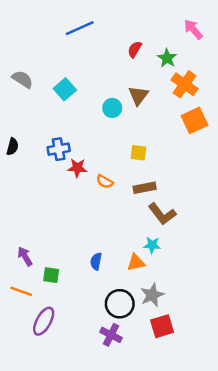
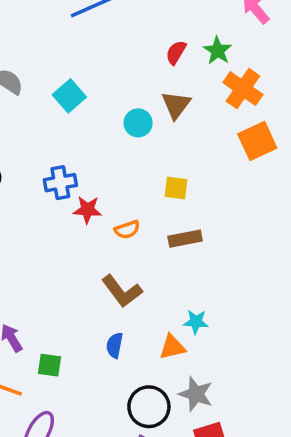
red semicircle: (135, 49) -> (176, 52), moved
orange semicircle: (105, 182) -> (127, 230), turned -49
brown L-shape: (162, 214) -> (122, 291), moved
gray star: (152, 295) -> (196, 394), turned -30

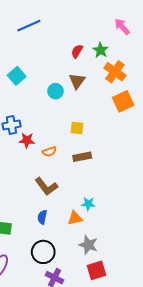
black circle: (149, 407) -> (43, 252), moved

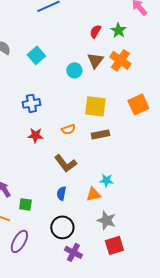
orange cross: (115, 72) -> (120, 60), moved
orange square: (123, 101) -> (138, 104), moved
yellow square: (77, 128) -> (95, 106), size x1.6
red star: (27, 140) -> (35, 135), moved

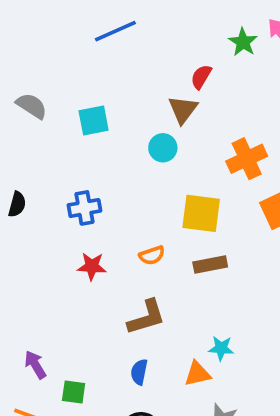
green star: (118, 30) -> (243, 42), moved
cyan square: (36, 55) -> (94, 120), turned 30
brown triangle: (95, 60) -> (183, 110), moved
orange cross: (120, 60) -> (247, 159), moved, turned 30
brown L-shape: (65, 163) -> (146, 317), turned -70

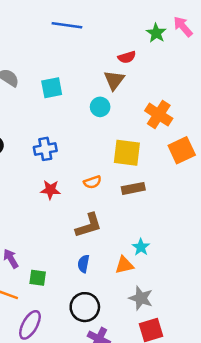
blue line: (115, 31) -> (67, 25), turned 32
red semicircle: (201, 77) -> (127, 57), turned -138
orange cross: (247, 159) -> (159, 115), turned -32
cyan star: (221, 348) -> (141, 247), turned 30

